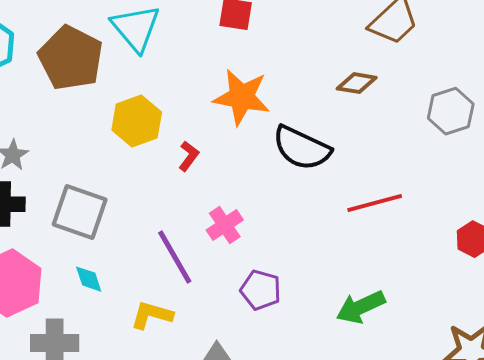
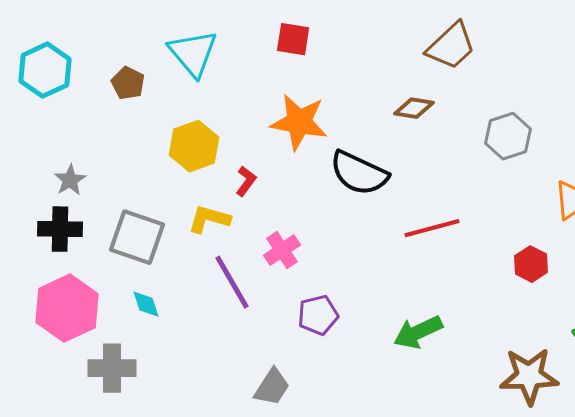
brown pentagon: (71, 58) -> (128, 83), size x0.5
purple pentagon: (261, 290) -> (318, 315), turned -30
yellow L-shape: (152, 315) -> (209, 219), moved

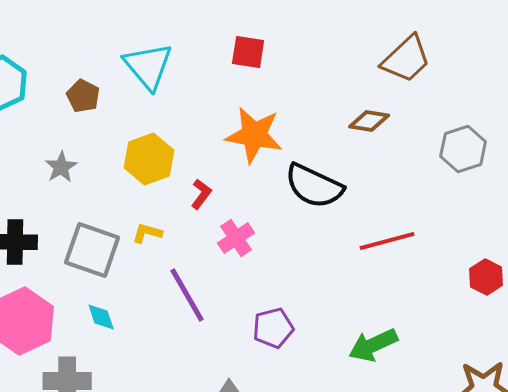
gray star: (70, 180) -> (61, 167), moved
yellow L-shape: (209, 219) -> (147, 233), moved, size x0.7
pink cross: (282, 250) -> (236, 238), moved

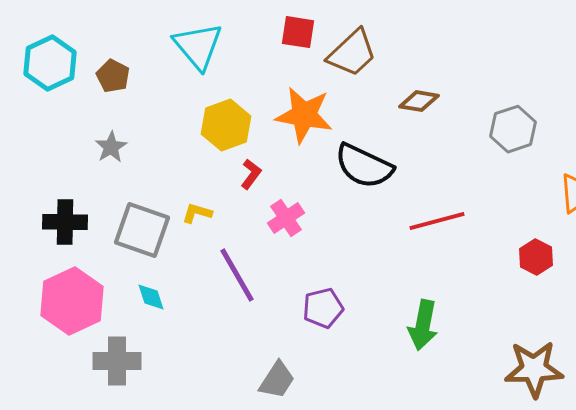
brown trapezoid: (406, 59) -> (352, 53), moved
brown pentagon: (83, 96) -> (113, 76), moved
yellow hexagon: (149, 159) -> (226, 125), moved
green arrow: (373, 345) -> (423, 325), turned -54

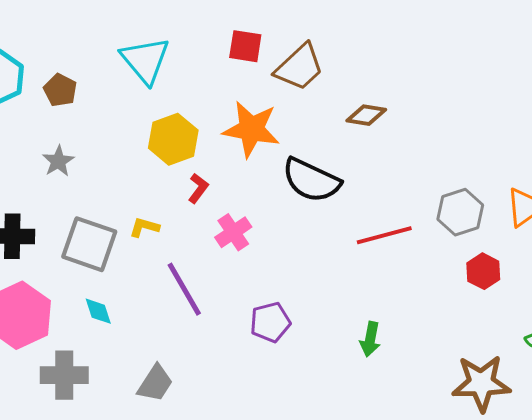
gray hexagon: (513, 129) -> (460, 212), moved
green arrow: (423, 325) -> (370, 339), size x0.7
gray trapezoid: (277, 380) -> (155, 383), moved

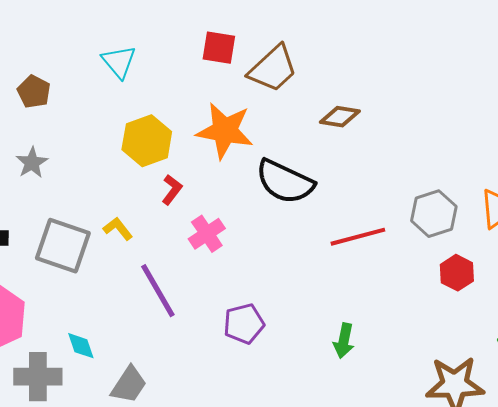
cyan triangle: (145, 60) -> (119, 62), size x0.7
yellow L-shape: (144, 227) -> (118, 229), turned 36
cyan diamond: (98, 311) -> (81, 346), moved

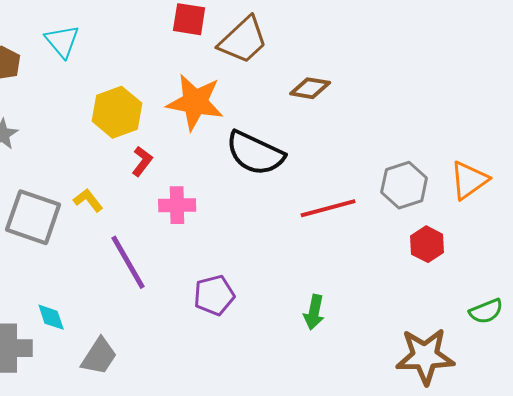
cyan triangle: (119, 62) -> (62, 41), moved
pink cross: (207, 234) -> (177, 205), turned 33

